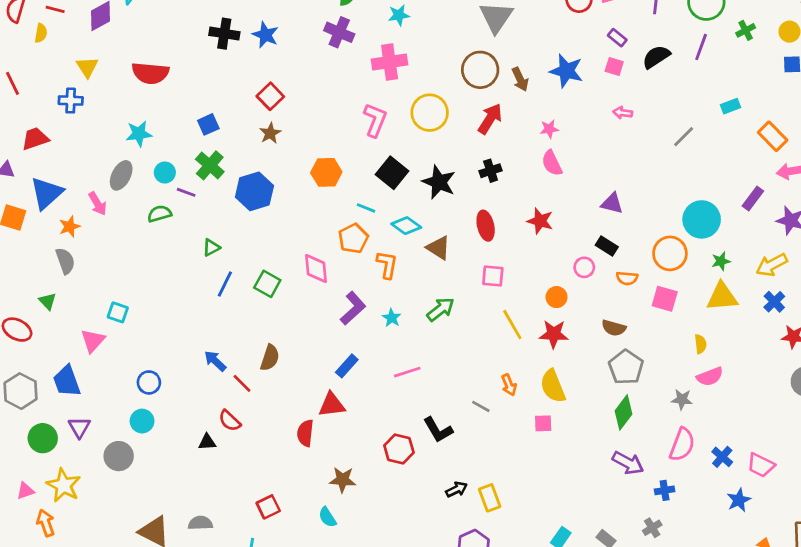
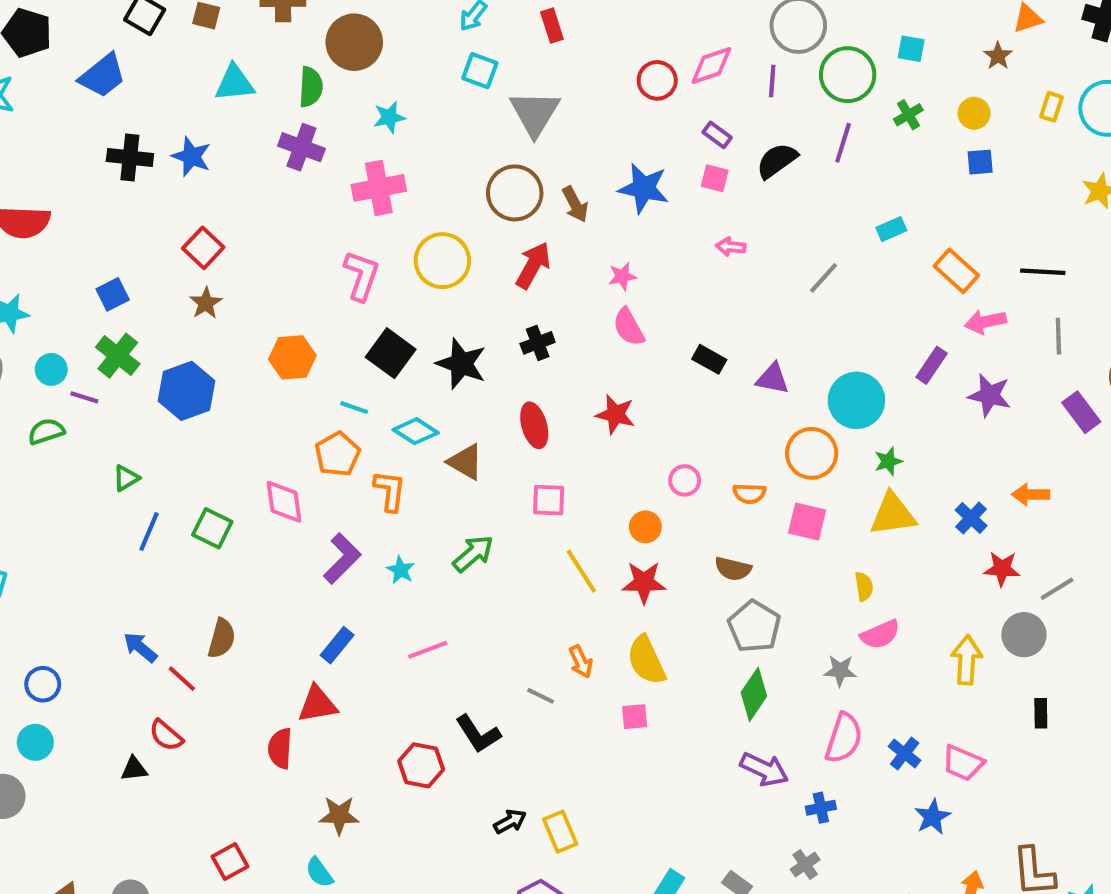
purple triangle: (612, 203) -> (773, 379), moved
black rectangle: (607, 246) -> (709, 359), moved
yellow arrow: (772, 265) -> (967, 660), moved, turned 124

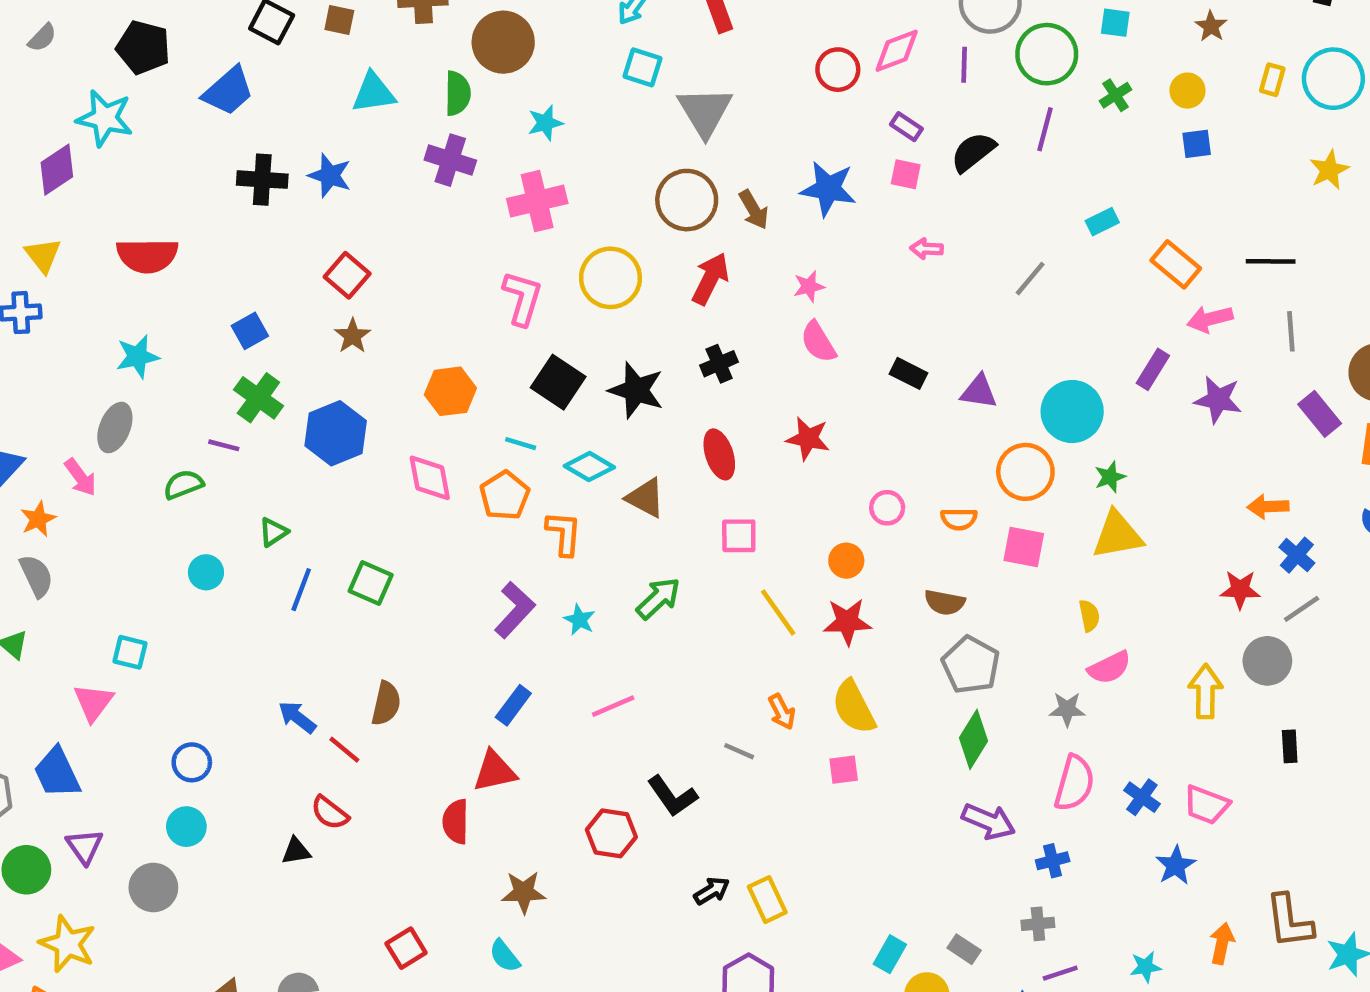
cyan circle: (51, 369) -> (206, 572), moved
pink diamond: (284, 502) -> (430, 478), moved
blue cross: (971, 518) -> (1297, 555), moved
gray cross: (805, 864) -> (1038, 924), turned 32

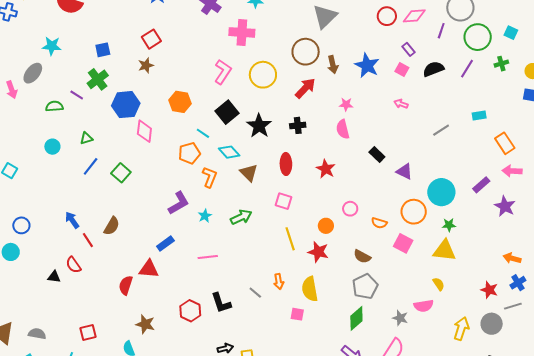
pink diamond: (430, 478) -> (144, 131), moved
yellow semicircle: (1089, 616) -> (439, 284), moved, turned -40

